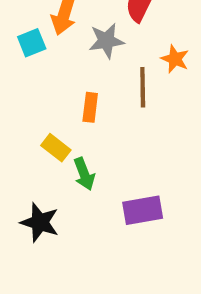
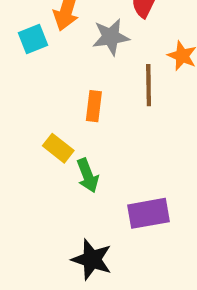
black star: (40, 222) -> (92, 260), moved

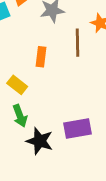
green arrow: (88, 175) -> (20, 116), moved
black star: (92, 260) -> (40, 141), moved

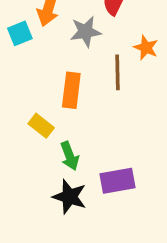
orange rectangle: (41, 57) -> (71, 90), size x1.4
green arrow: (20, 116) -> (70, 156), moved

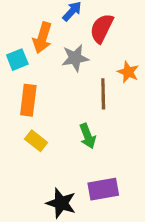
orange rectangle: (71, 90) -> (28, 100), moved
green arrow: (70, 156) -> (88, 136), moved

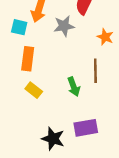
cyan square: (17, 60) -> (19, 27), turned 35
brown line: (103, 94) -> (95, 71), moved

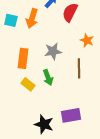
gray star: (64, 26) -> (53, 51), moved
cyan square: (19, 27) -> (11, 20), moved
green arrow: (74, 87) -> (48, 77), moved

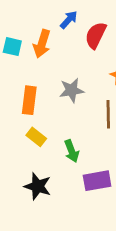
green arrow: (48, 77) -> (72, 151), moved
black star: (44, 124) -> (38, 186), moved

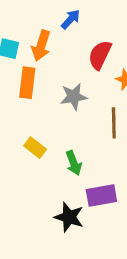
red semicircle: (96, 35) -> (100, 55), moved
orange rectangle: (29, 100) -> (27, 83), moved
black star: (38, 186) -> (69, 217), moved

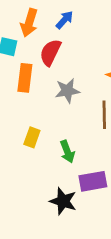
orange arrow: (41, 46) -> (29, 23), moved
red semicircle: (100, 55) -> (50, 52), moved
yellow rectangle: (35, 148) -> (32, 137), turned 72

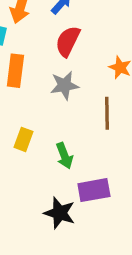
red semicircle: (50, 52) -> (68, 41), moved

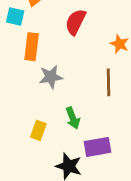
gray star: (64, 85) -> (51, 77), moved
yellow rectangle: (24, 139) -> (38, 130), moved

